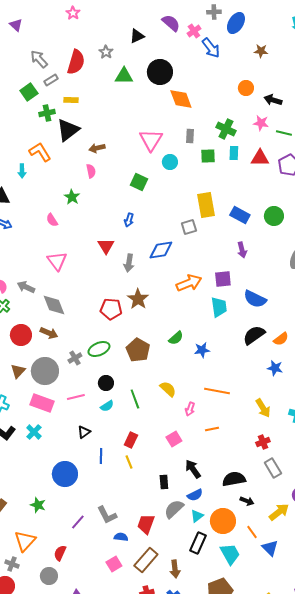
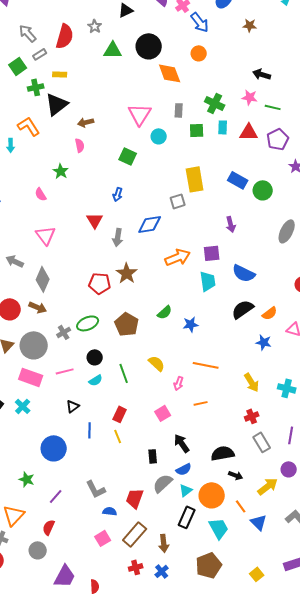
orange circle: (246, 88) -> (199, 53), moved
blue rectangle: (240, 215) -> (238, 180), moved
gray diamond: (54, 305) -> (43, 279), turned 45
purple line: (78, 522) -> (56, 496), moved

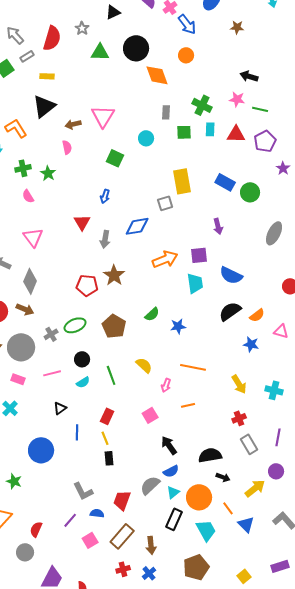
green cross: (36, 87) -> (23, 168), moved
pink triangle: (140, 114) -> (103, 116), moved
pink rectangle: (31, 377) -> (18, 379), size x0.6
black rectangle: (153, 456) -> (109, 458), moved
purple line: (56, 496) -> (70, 520), moved

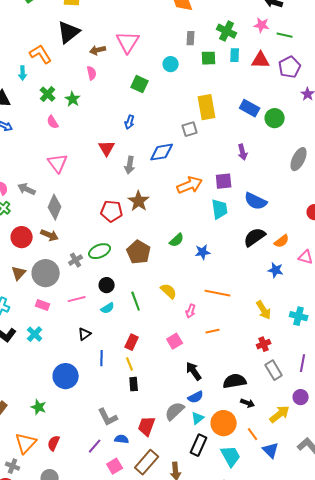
green cross: (23, 168) -> (48, 94), turned -35
red semicircle: (36, 529) -> (54, 443), moved

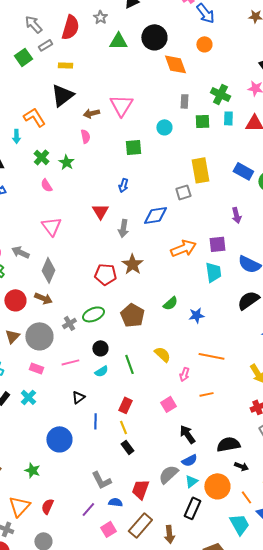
green square: (140, 84) -> (133, 147), turned -30
black rectangle: (134, 384) -> (127, 447), turned -32
cyan trapezoid: (231, 456) -> (239, 524), moved

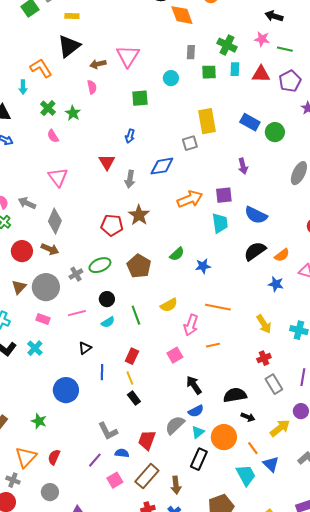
yellow semicircle: (162, 354) -> (169, 305), turned 108
pink arrow: (184, 374) -> (191, 325), size x1.5

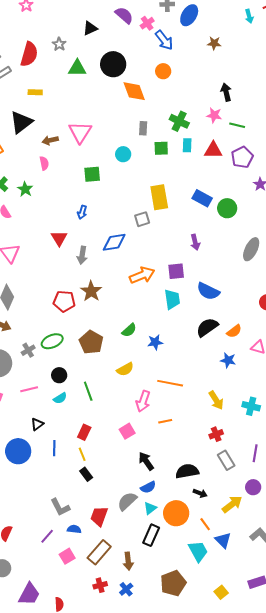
yellow rectangle: (72, 16) -> (35, 92), moved
black arrow: (274, 16) -> (226, 92), turned 60
yellow semicircle: (169, 305) -> (125, 369), moved
blue circle: (66, 390) -> (18, 451), moved

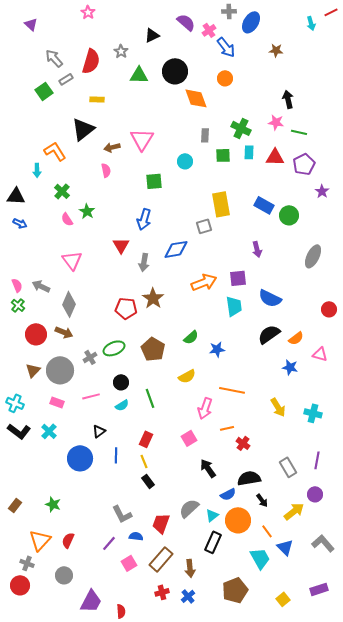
green star: (25, 189) -> (87, 211), moved
blue arrow: (82, 212) -> (144, 219), size x1.5
red cross: (216, 434) -> (243, 443), moved, turned -32
blue semicircle: (148, 487) -> (228, 494), moved
black arrow: (200, 493) -> (262, 500), turned 32

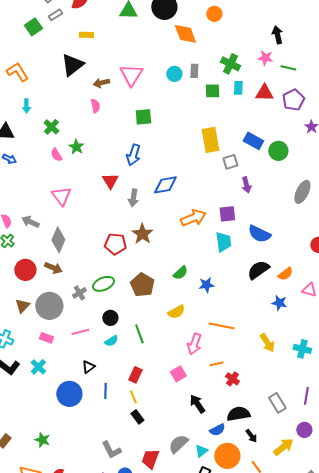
orange L-shape: (55, 151) -> (17, 72), moved
cyan circle: (185, 161) -> (174, 74), moved
gray square: (204, 226) -> (230, 162), moved

